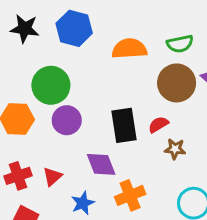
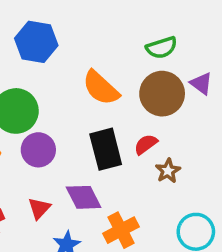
orange semicircle: (129, 49) -> (101, 88), moved, turned -128
brown star: (175, 149) -> (168, 171), turned -30
red triangle: (52, 177) -> (39, 208), moved

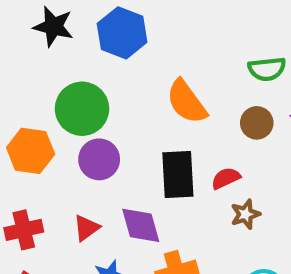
brown circle: (162, 94) -> (257, 123), size x0.6

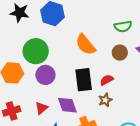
brown star: (245, 214) -> (105, 100), moved

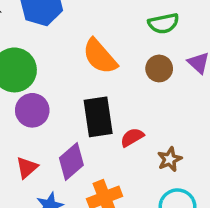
red semicircle: (107, 80) -> (132, 137), moved
brown star: (105, 100) -> (170, 159), moved
purple diamond: (67, 105) -> (71, 161), turned 70

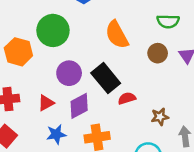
purple circle: (32, 110) -> (69, 73), moved
black rectangle: (98, 117) -> (106, 78), turned -44
brown star: (170, 159) -> (160, 117), moved

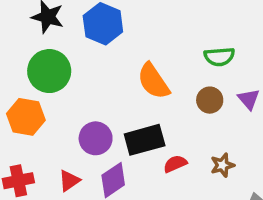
green circle: (53, 30) -> (49, 71), moved
black rectangle: (106, 78) -> (145, 140), turned -60
brown star: (160, 117) -> (222, 165), moved

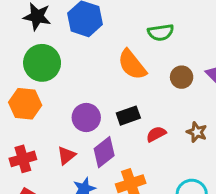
green semicircle: (219, 57) -> (161, 32), moved
black rectangle: (145, 140) -> (128, 116), size x0.7
brown star: (222, 165) -> (197, 132), turned -30

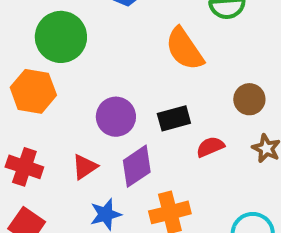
brown circle: (182, 77) -> (249, 99), moved
red cross: (23, 159) -> (24, 167), turned 30

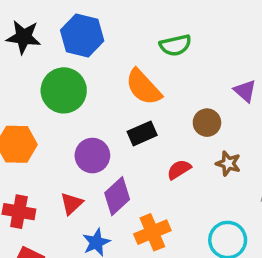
green circle: (61, 37) -> (64, 90), moved
black rectangle: (174, 118) -> (142, 133), moved

